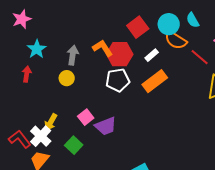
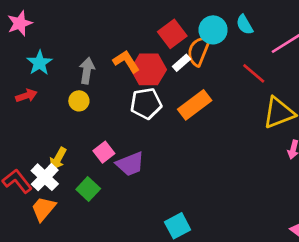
orange semicircle: (176, 40) -> (199, 51), moved, turned 80
white rectangle: (152, 55) -> (181, 63), moved
red arrow: (27, 74) -> (26, 96), turned 63

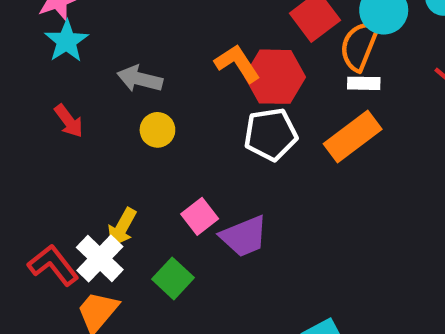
cyan star: (40, 63) -> (67, 41), moved
white rectangle: (181, 63) -> (364, 83), moved, turned 42
gray arrow: (87, 71) -> (140, 79), moved, turned -85
red arrow: (26, 96) -> (69, 121), turned 72

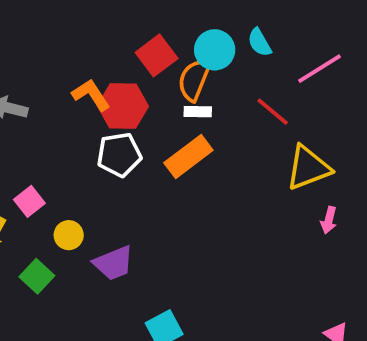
yellow circle: (157, 130) -> (69, 235), moved
pink square: (200, 216) -> (29, 201), moved
purple trapezoid: (244, 236) -> (114, 263), moved

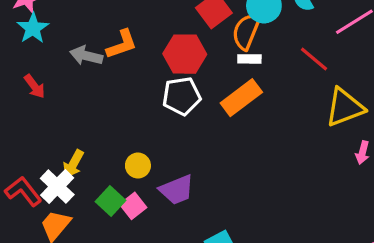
orange L-shape: (91, 95) -> (122, 44), moved, turned 104
pink square: (29, 201) -> (133, 206), moved

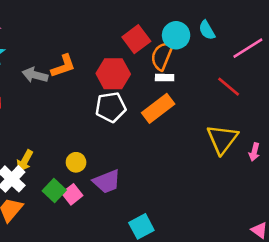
red line: (314, 59) -> (229, 87), moved
yellow triangle: (345, 107) -> (222, 139), moved, turned -32

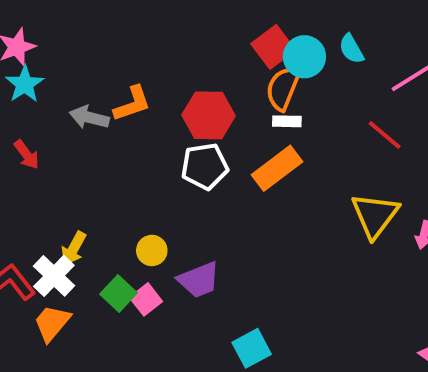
red square: (136, 39) -> (273, 47), moved

